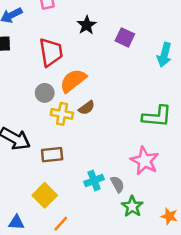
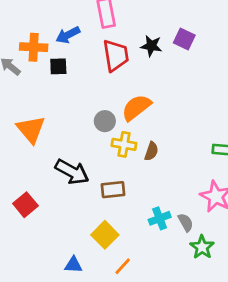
black star: (87, 25) -> (151, 46), turned -30
purple square: (125, 37) -> (184, 39), moved
red trapezoid: (51, 52) -> (116, 55), moved
brown semicircle: (87, 108) -> (151, 151), moved, turned -35

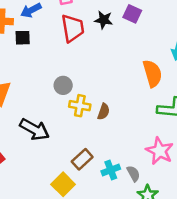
orange semicircle: (136, 107) -> (152, 73), moved, turned 112
brown rectangle: (113, 190) -> (82, 159), moved, turned -36

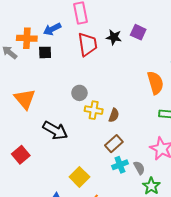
brown rectangle: (82, 159) -> (114, 144), moved

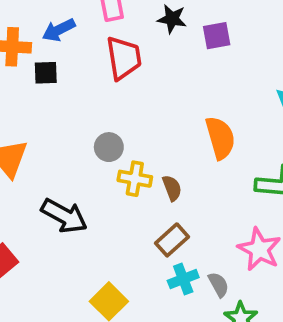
purple square: (138, 32) -> (217, 36), turned -35
black star: (114, 37) -> (172, 19), moved
orange semicircle: (155, 83) -> (220, 138), moved
brown semicircle: (114, 115) -> (172, 188), turned -40

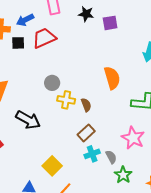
red trapezoid: (124, 58) -> (44, 38), moved, turned -105

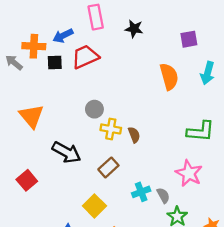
purple square: (110, 23) -> (189, 39), moved
orange semicircle: (112, 78) -> (169, 77), moved
brown rectangle: (86, 133) -> (108, 167), moved

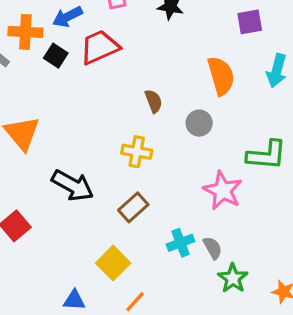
black square: (55, 63) -> (56, 56), turned 35
gray circle: (94, 109) -> (199, 123), moved
brown semicircle: (134, 135) -> (154, 101), moved
pink star: (189, 173) -> (223, 191), moved

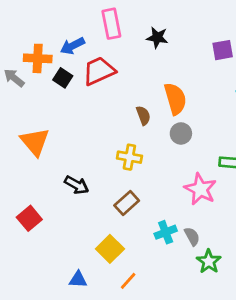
orange semicircle: (221, 76) -> (175, 99), moved
black arrow: (73, 185) -> (77, 185), size x0.7

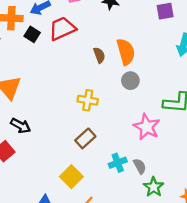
brown semicircle: (143, 115) -> (99, 55), moved
black arrow: (77, 185) -> (21, 126), moved

